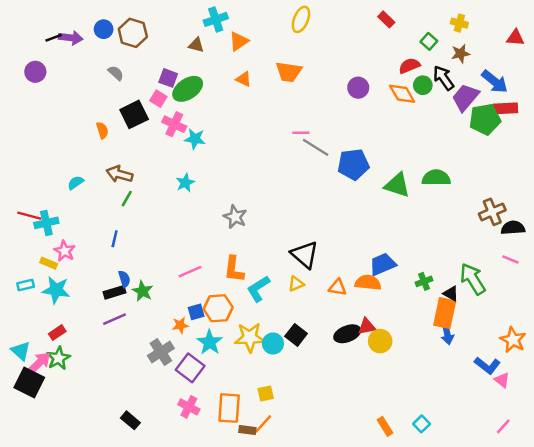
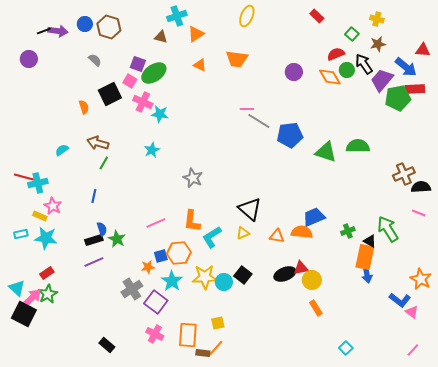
red triangle: (515, 38) -> (423, 50), moved
orange rectangle: (385, 426) -> (316, 308), moved

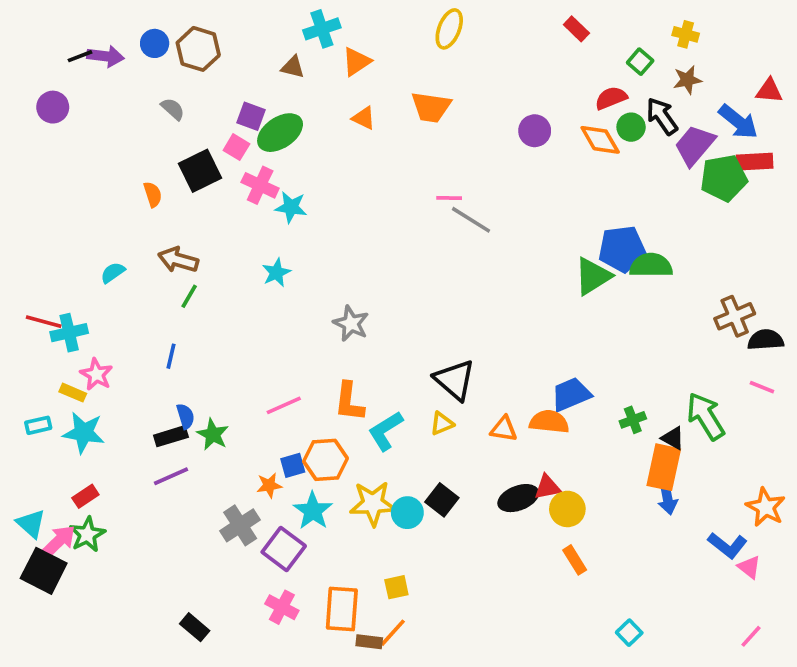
blue pentagon: (290, 135) -> (622, 249), moved
green triangle: (326, 152) -> (593, 276), turned -50

